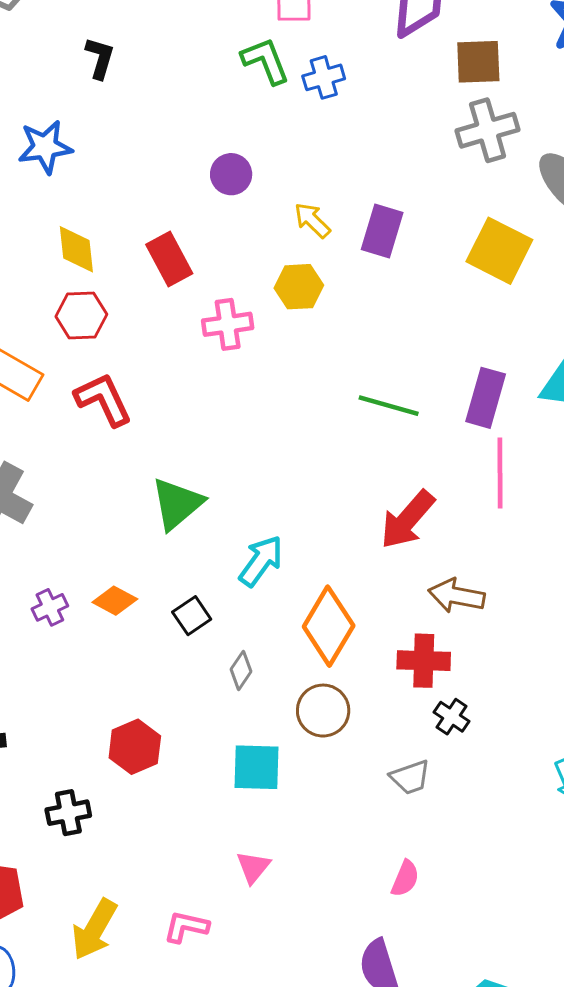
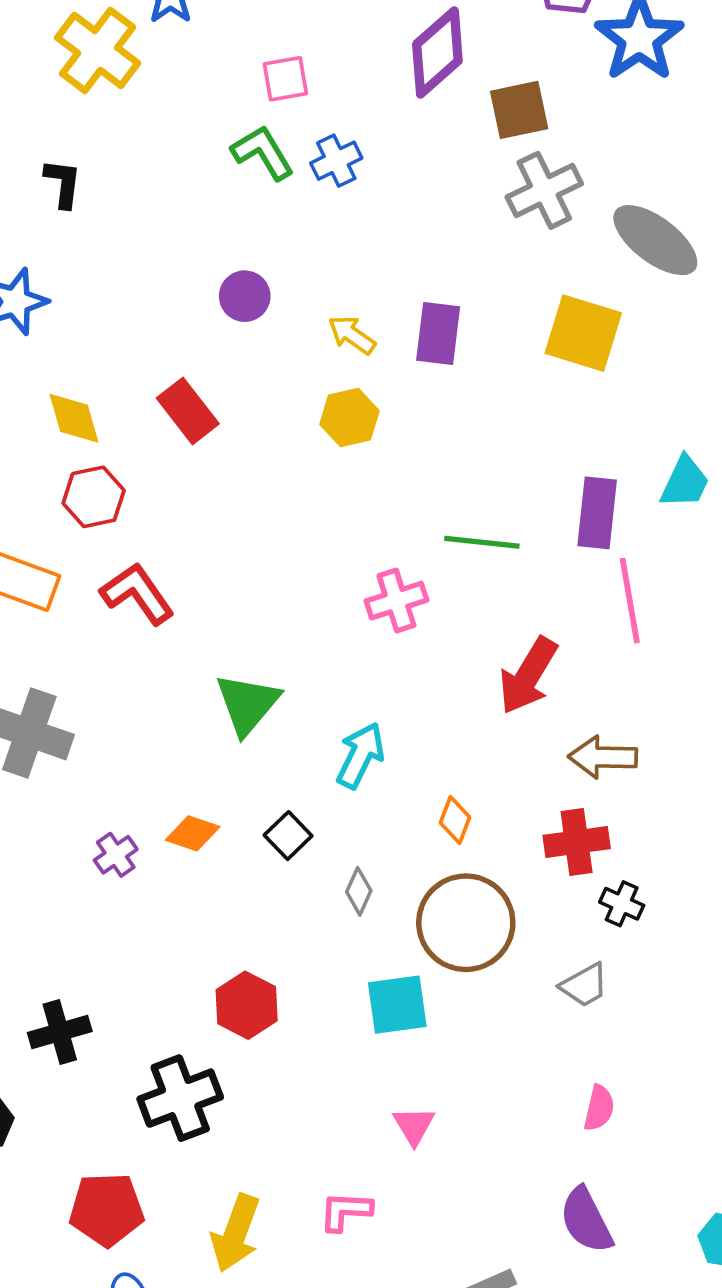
pink cross: (228, 324) -> (396, 601), moved
orange diamond: (329, 626) -> (455, 820), size x0.5
brown circle: (323, 711) -> (466, 923), size x1.5
black cross: (68, 813) -> (180, 1098), size x1.5

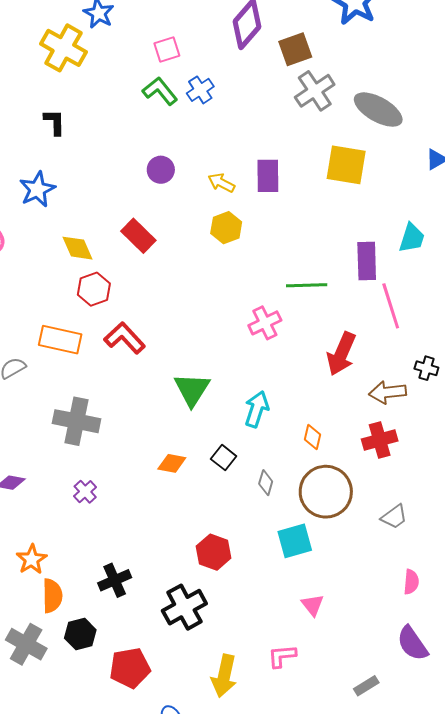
purple cross: (116, 855) -> (85, 492), moved
black cross: (622, 904) -> (426, 368), moved
red pentagon: (107, 1209) -> (130, 668), moved

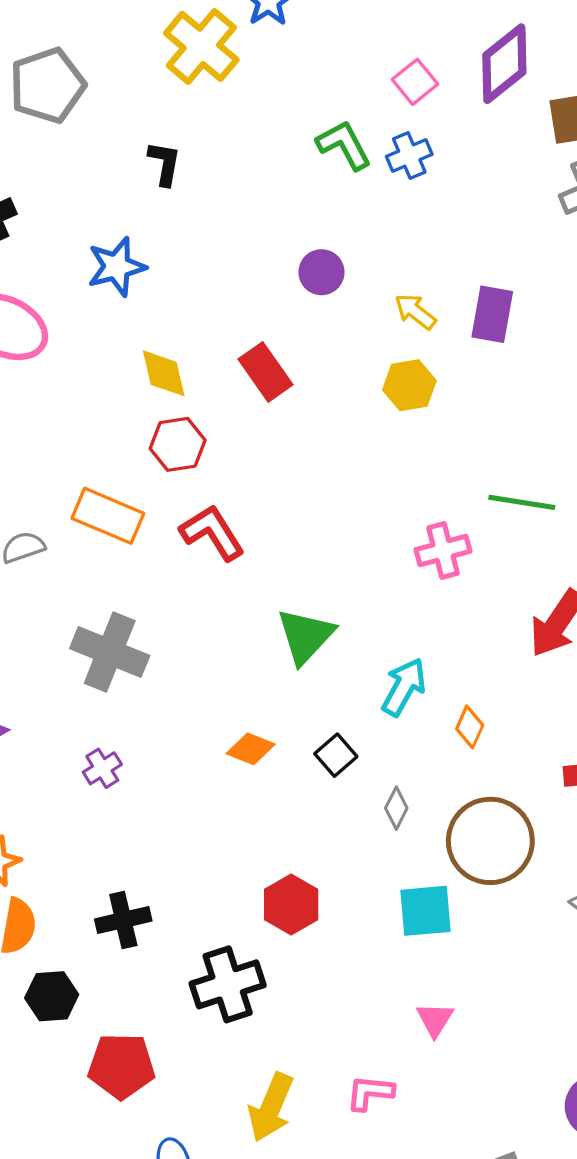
pink square: (167, 49) -> (415, 82), moved, turned -32
orange diamond: (312, 437) -> (470, 727), moved

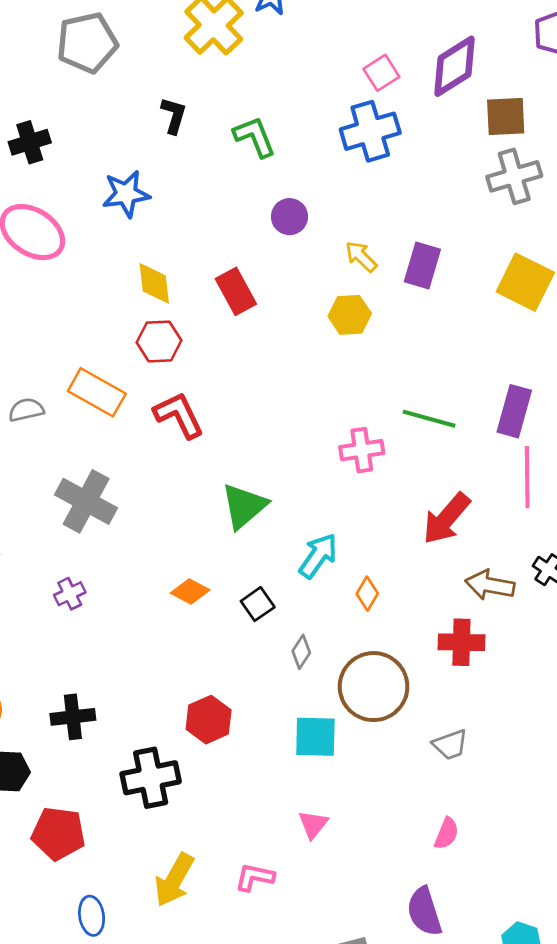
green L-shape: (344, 145) -> (255, 137), moved
blue cross: (409, 155) -> (370, 131), size x1.6

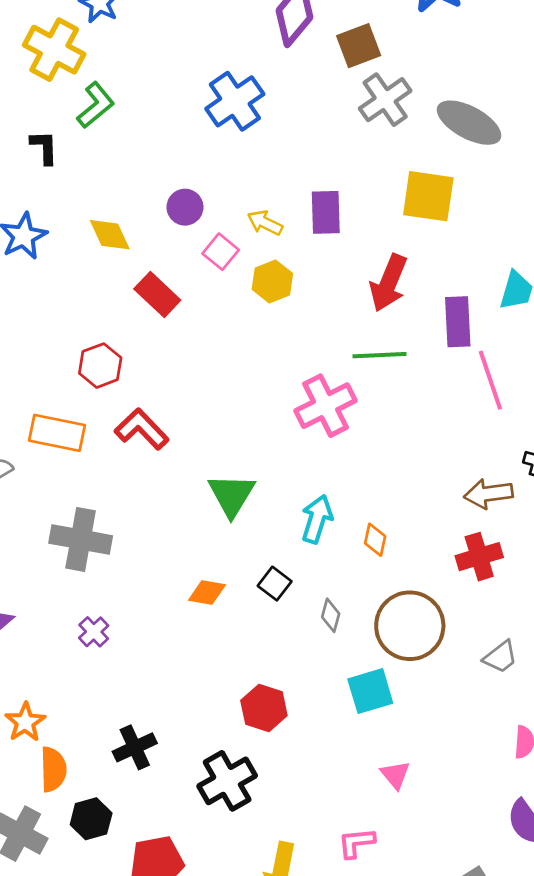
pink square: (381, 73) -> (221, 252), moved
green L-shape: (255, 137) -> (96, 105), moved, turned 90
yellow diamond: (154, 283) -> (110, 235), moved
pink cross: (362, 450) -> (326, 406), size x1.4
red arrow: (446, 519) -> (388, 283), moved

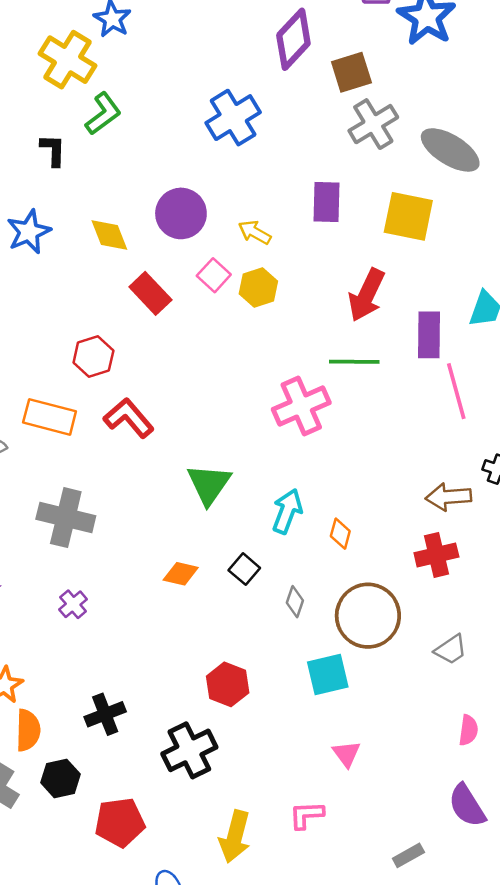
purple circle: (185, 207) -> (181, 213), size x1.5
purple rectangle: (326, 212) -> (327, 202), moved
pink square: (221, 252) -> (214, 275), moved

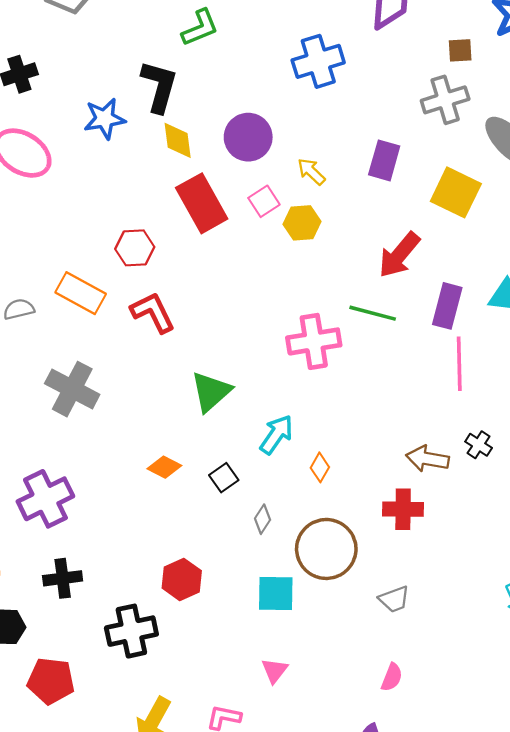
brown square: (351, 72) -> (460, 50), moved, size x0.7
black L-shape: (53, 150) -> (159, 86), moved, size x1.6
red rectangle: (150, 293) -> (202, 203), size x1.4
purple cross: (73, 604) -> (45, 499), moved, size x2.0

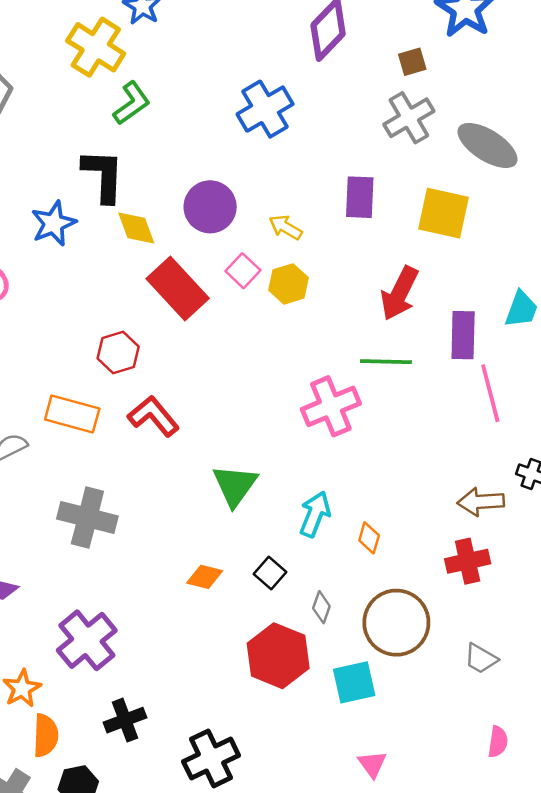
red hexagon: (182, 579) -> (278, 656), moved, size x1.4
gray trapezoid: (394, 599) -> (481, 659), turned 64

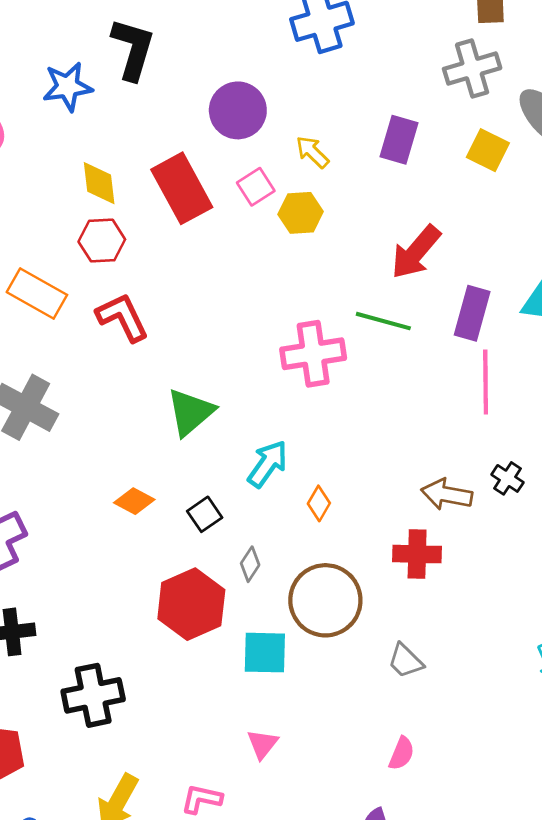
yellow square: (444, 213) -> (488, 150), moved, size x0.7
yellow diamond: (136, 228) -> (99, 183), moved

